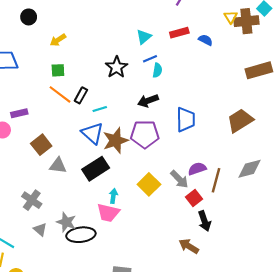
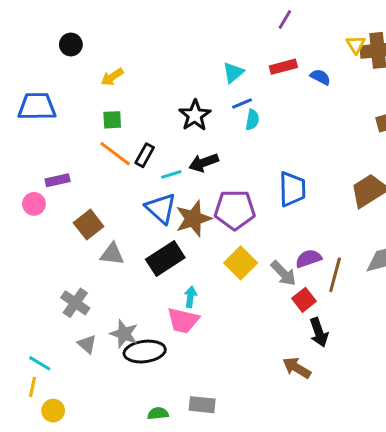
black arrow: (148, 101) -> (204, 163), moved
yellow square: (149, 184) -> (241, 263), moved

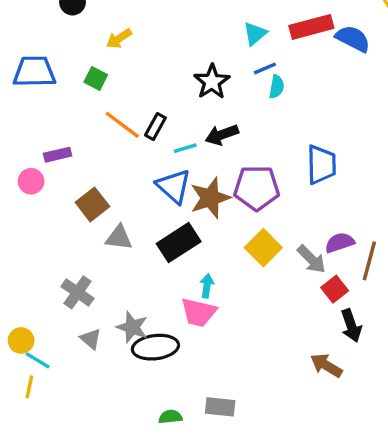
red rectangle: (283, 67) -> (311, 27), size x1.4
blue semicircle: (320, 77) -> (353, 39), size x1.5
green square: (112, 120) -> (96, 78), moved, turned 30
yellow circle: (53, 411) -> (21, 340), moved

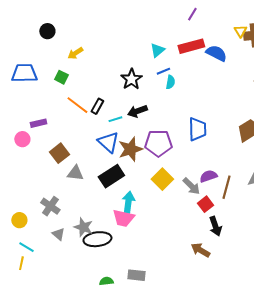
cyan arrow: (207, 286) -> (128, 202), size x1.5
yellow circle: (21, 340) -> (19, 220), moved

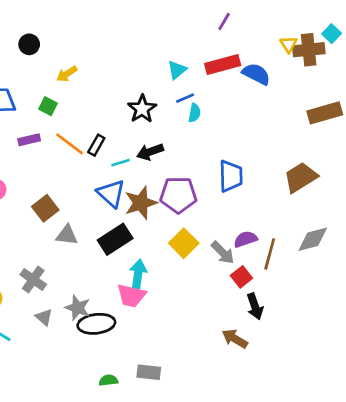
purple rectangle: (38, 123) -> (29, 140), moved

